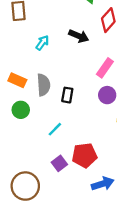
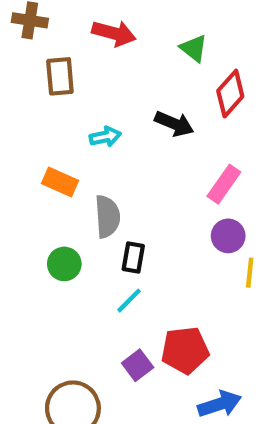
cyan arrow: (42, 43) -> (105, 137), turned 42
orange rectangle: (17, 80) -> (60, 182), moved
black rectangle: (67, 95) -> (133, 257), moved

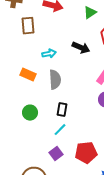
green triangle: (194, 48) -> (90, 13), turned 48
gray semicircle: (107, 216) -> (55, 80), moved
purple square: (138, 365) -> (56, 154), moved

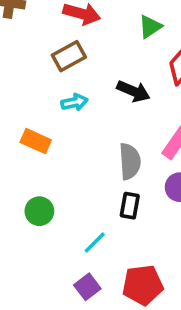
brown rectangle: (28, 26) -> (69, 56), moved, turned 66
gray semicircle: (55, 80) -> (130, 161), moved
black rectangle: (62, 110) -> (130, 206), moved

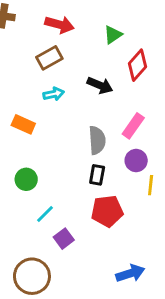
cyan line: (95, 243) -> (45, 214), moved
red pentagon: (143, 285) -> (107, 211), moved

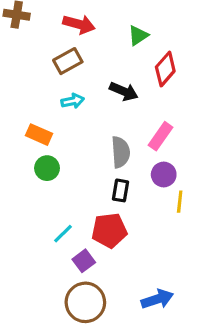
green circle: (26, 179) -> (47, 168), moved
red pentagon: (107, 211) -> (109, 230), moved
brown circle: (32, 276) -> (85, 302), moved

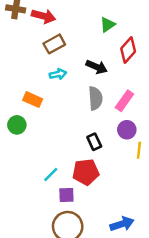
red arrow: (79, 24) -> (43, 16), moved
gray semicircle: (121, 152) -> (95, 98), moved
green circle: (47, 168) -> (17, 125), moved
black rectangle: (121, 190) -> (94, 142), turned -35
purple square: (84, 261) -> (66, 195), turned 35

